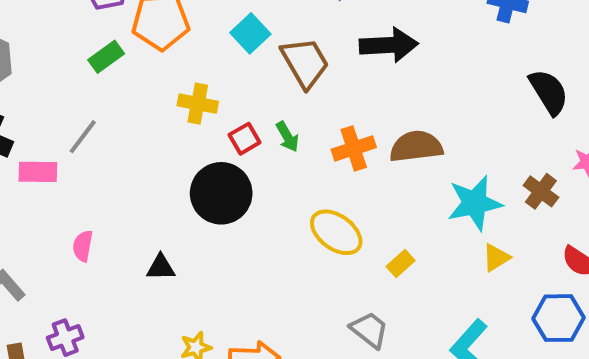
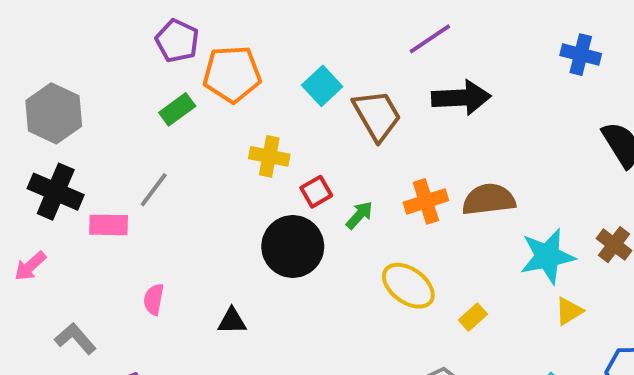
green arrow: (287, 137) -> (359, 215), moved, turned -108

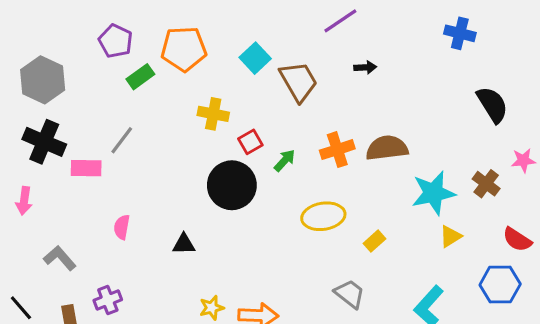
purple pentagon: (177, 41) -> (116, 41), moved
black arrow: (461, 98) -> (365, 67), size x0.5
pink arrow: (30, 266) -> (24, 201), turned -40
yellow ellipse: (408, 286) -> (323, 216), turned -45

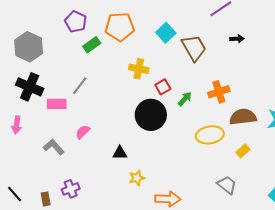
brown semicircle: (387, 148) -> (243, 117), moved
pink semicircle: (122, 227) -> (83, 132), moved, turned 35
gray L-shape: (60, 258) -> (54, 147), moved
yellow star: (212, 308) -> (137, 178), moved

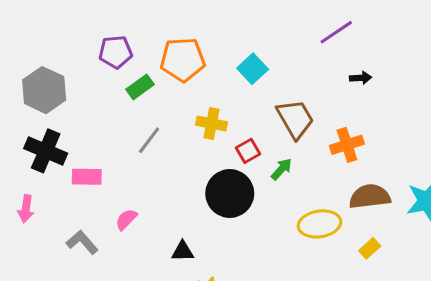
purple pentagon: (76, 22) -> (116, 52), turned -30
brown trapezoid: (194, 48) -> (295, 119), moved
gray line: (80, 86) -> (149, 140), moved
orange cross: (219, 92) -> (347, 145), moved

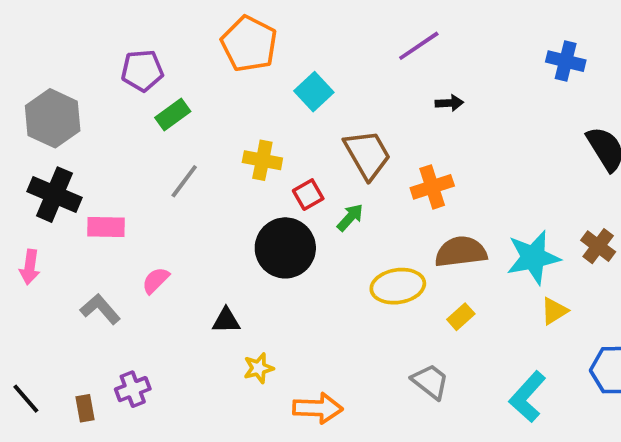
orange pentagon: (183, 60) -> (249, 44), moved, turned 30

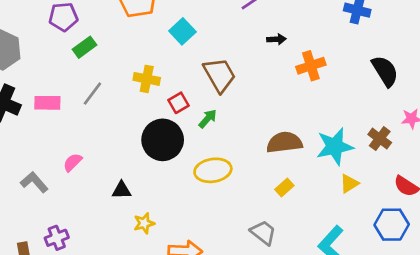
orange cross: (432, 187) -> (311, 66), moved
pink rectangle: (106, 227) -> (47, 103), moved
yellow ellipse: (398, 286) -> (213, 170), moved

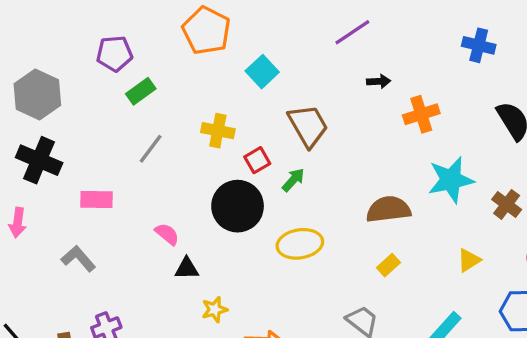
pink rectangle: (47, 103) -> (96, 200), moved
cyan star: (335, 146) -> (451, 180), moved
pink semicircle: (73, 162) -> (167, 234), moved, turned 84

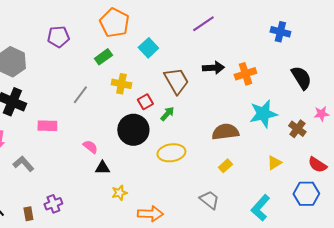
black arrow: (379, 81) -> (213, 68), moved, size x1.5
green rectangle: (141, 91) -> (103, 57), moved
gray L-shape: (78, 259) -> (23, 164), moved

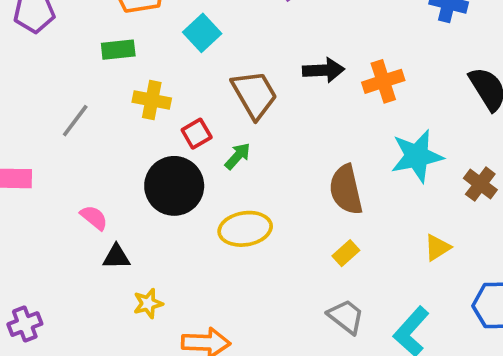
green rectangle: (103, 57) -> (118, 50), turned 30
brown semicircle: (225, 132) -> (346, 190), turned -96
gray trapezoid: (209, 200) -> (346, 317), moved

